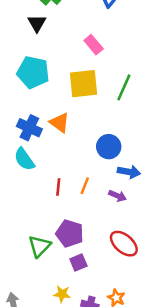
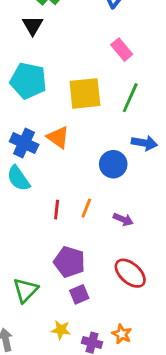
pink rectangle: (94, 45) -> (122, 50), moved
blue arrow: (129, 172) -> (144, 143), moved
green triangle: (39, 246) -> (25, 290), moved

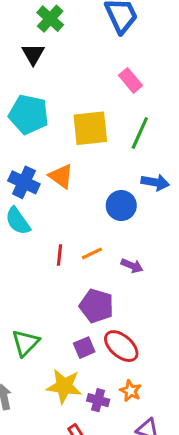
orange line: (86, 208) -> (92, 253), turned 42
purple pentagon: (69, 262) -> (97, 306), moved
red ellipse: (130, 273) -> (121, 346), moved
yellow star: (61, 330) -> (64, 386), size x1.6

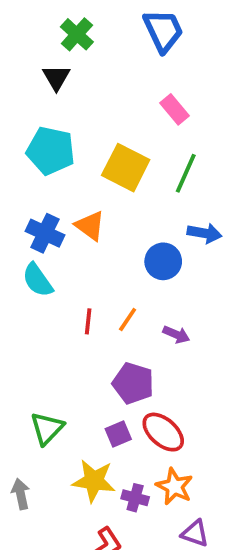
yellow square: (90, 128) -> (126, 168), turned 33
orange line: (92, 253) -> (128, 319), turned -30
orange star: (131, 391) -> (174, 486), size x1.4

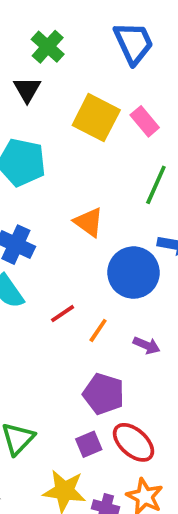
yellow square: (126, 168) -> (96, 118), moved
orange triangle: (90, 226) -> (89, 222), moved
blue circle: (163, 261) -> (133, 273), size x1.4
red line: (88, 321) -> (63, 314), moved, turned 50

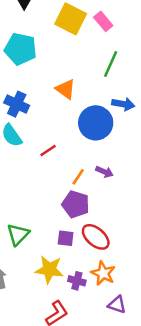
orange line: (98, 330) -> (78, 177), moved
purple square: (89, 444) -> (66, 238), turned 30

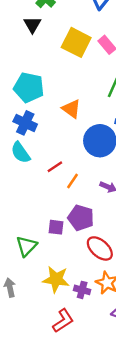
cyan pentagon: (20, 49) -> (29, 87), moved
orange line: (78, 177) -> (73, 181), moved
purple square: (66, 238) -> (56, 227), moved

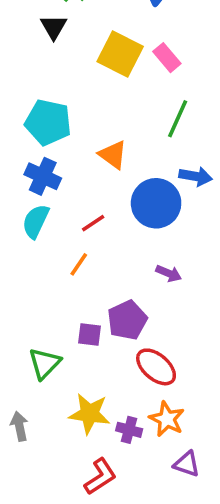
cyan semicircle: (20, 153) -> (36, 221), turned 60
red line: (55, 167) -> (93, 223), moved
orange line: (73, 181) -> (79, 264), moved
purple pentagon: (81, 218) -> (127, 320), turned 30

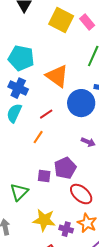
orange triangle: (113, 155) -> (57, 76), size x1.4

